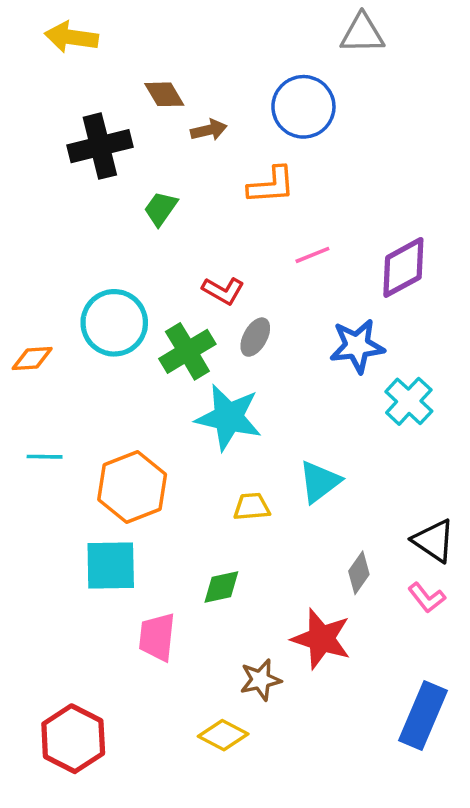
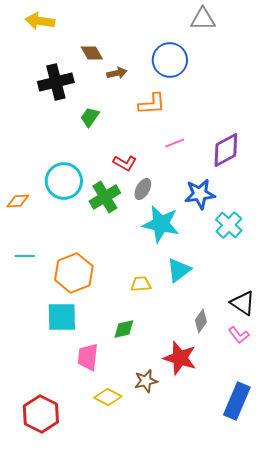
cyan star: (228, 417) -> (161, 224), moved
yellow diamond: (223, 735) -> (108, 397), moved

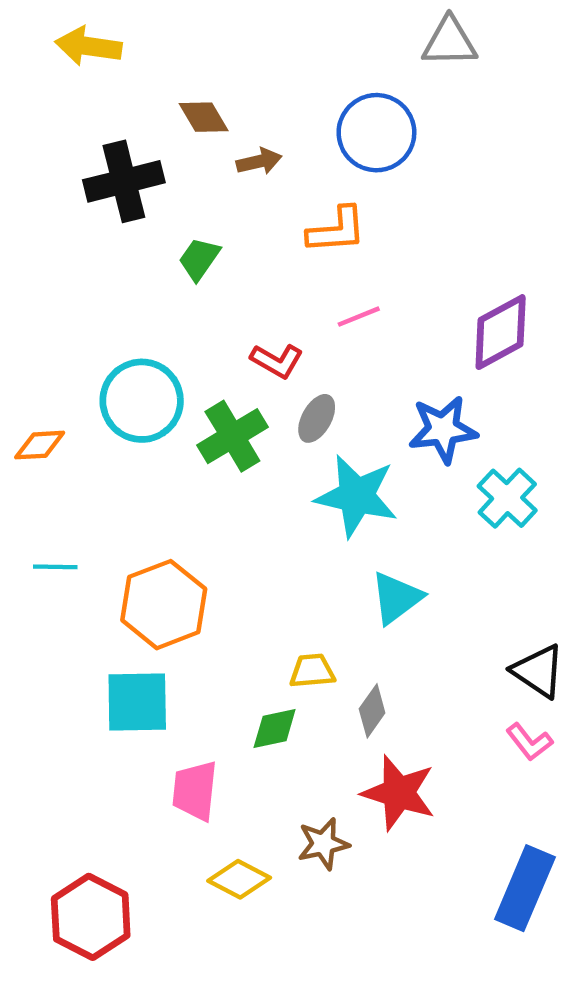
pink line: (175, 143) -> (359, 317), moved
yellow trapezoid: (141, 284) -> (312, 671), moved
gray diamond: (201, 321) -> (372, 711), moved

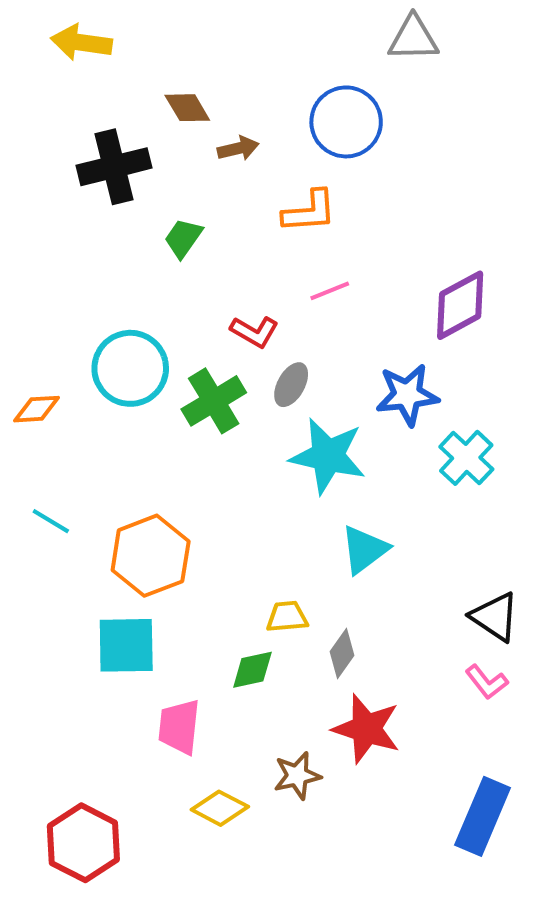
cyan line: (55, 567) -> (51, 521), turned 30

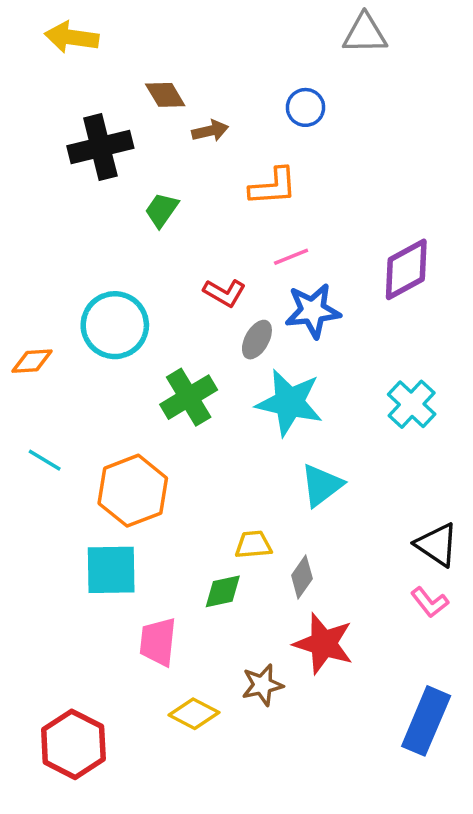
blue circle: (346, 122) -> (305, 107), size x0.6
blue star: (407, 395) -> (313, 311), moved
green cross: (214, 401) -> (189, 397), moved

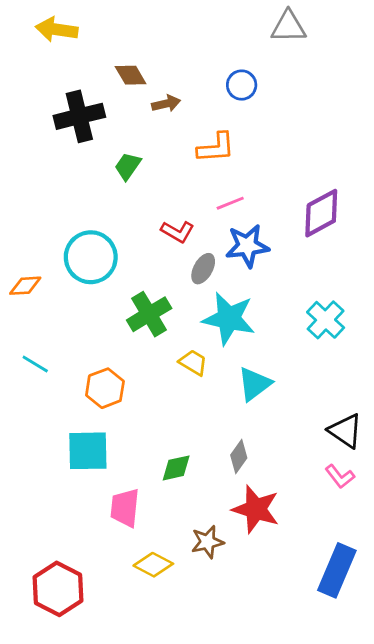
orange hexagon: (133, 491) -> (105, 388), size x0.7
yellow trapezoid: (253, 545) -> (193, 363), moved, turned 36

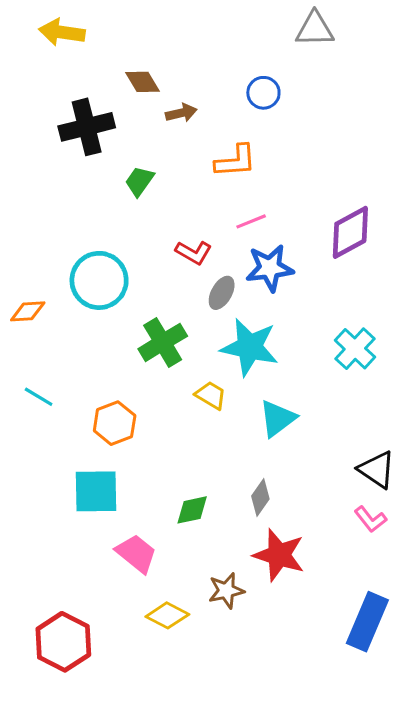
pink trapezoid: (125, 508) -> (136, 553), turned 123

